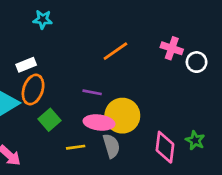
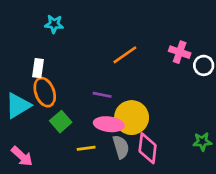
white rectangle: (26, 65) -> (38, 68), turned -60
orange ellipse: (33, 90) -> (45, 92), turned -40
green star: (195, 140) -> (202, 142), turned -30
pink diamond: (165, 147) -> (148, 148), moved

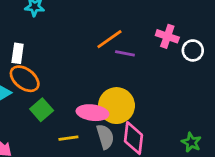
orange ellipse: (45, 92) -> (25, 79), turned -32
purple line: (102, 95) -> (125, 53), moved
green star: (202, 142) -> (191, 142), moved, turned 30

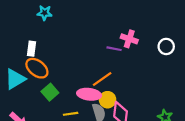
pink cross: (167, 36) -> (129, 39), moved
orange line: (109, 39) -> (102, 79), moved
yellow circle: (116, 106) -> (108, 100), moved, size x0.6

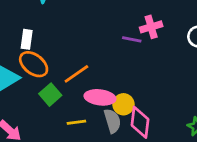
pink cross: (129, 39) -> (151, 27), turned -35
orange line: (102, 79) -> (76, 74), moved

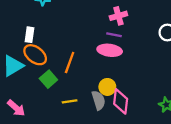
pink cross: (151, 27) -> (118, 16), moved
orange line: (76, 74) -> (70, 63), turned -35
pink ellipse: (100, 97) -> (110, 50), moved

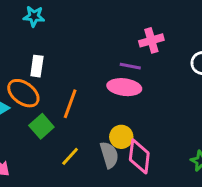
pink cross: (118, 16) -> (151, 40), moved
white rectangle: (30, 35) -> (37, 66), moved
yellow line: (70, 101) -> (70, 156), turned -40

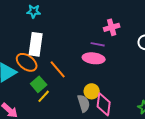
white rectangle: (37, 66) -> (36, 44), size x1.6
orange line: (70, 104) -> (58, 69), turned -60
yellow line: (70, 156) -> (44, 96), moved

